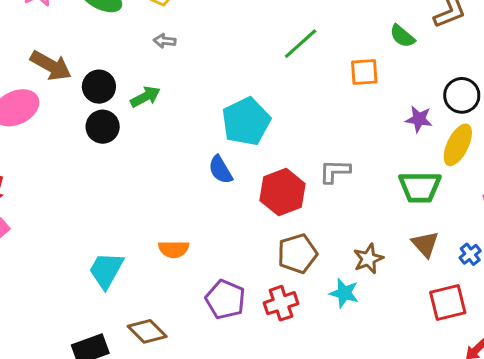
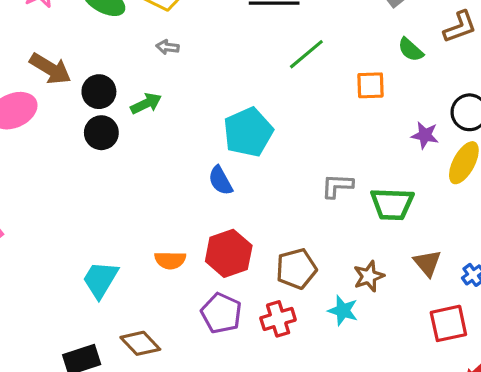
green trapezoid: (420, 187) -> (392, 204), moved
red hexagon: (283, 192) -> (229, 253), moved

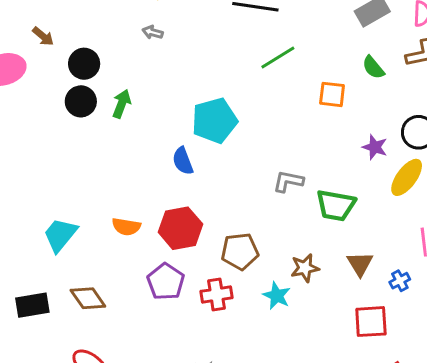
brown arrow: (50, 69) -> (43, 36), size x0.6
green arrow: (146, 104) -> (122, 104), moved, turned -52

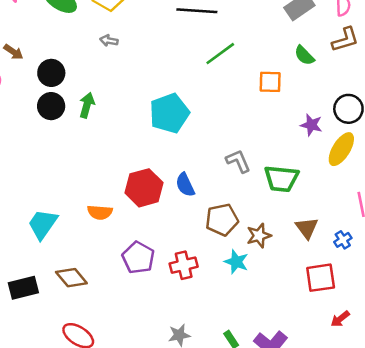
blue semicircle: (183, 161) -> (185, 185), moved
gray L-shape: (288, 181) -> (238, 161), turned 60
red hexagon: (180, 228) -> (144, 188), moved
brown pentagon: (240, 251) -> (222, 220), moved

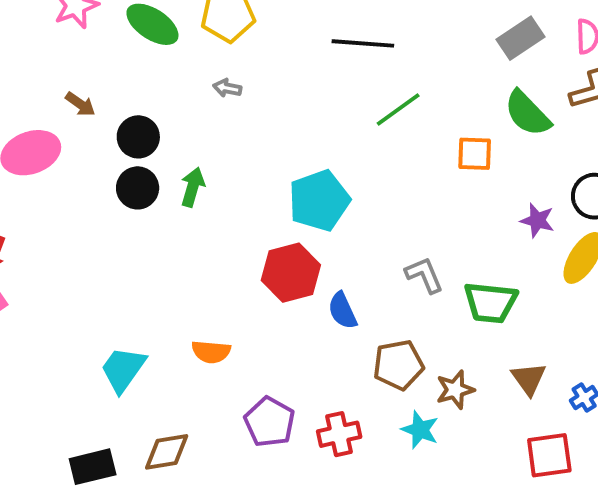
green semicircle: (304, 55) -> (527, 113), size x1.5
red hexagon: (144, 188) -> (291, 273), moved
brown diamond: (71, 278) -> (167, 452), turned -60

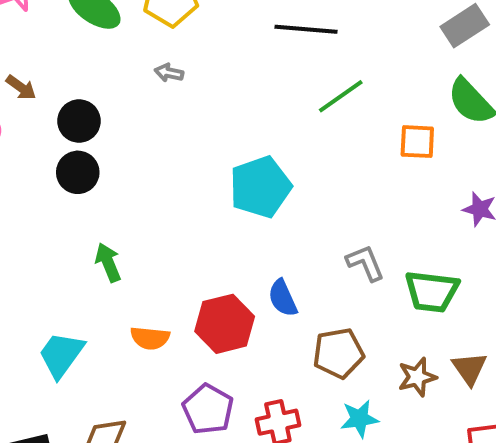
green arrow: (193, 187) -> (108, 263), moved, turned -39
red hexagon: (291, 273) -> (225, 324), moved
brown star: (455, 390) -> (417, 377), moved
cyan star: (420, 430) -> (359, 419), turned -30

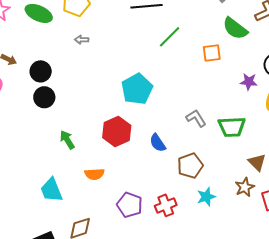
red hexagon: (225, 324) -> (117, 132), moved
cyan trapezoid: (61, 355) -> (51, 190), turned -48
brown star: (417, 377) -> (245, 187), moved

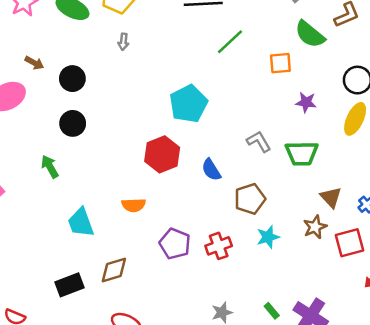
gray arrow: (82, 40) -> (123, 42), turned -88
purple star: (249, 82) -> (306, 102), moved
black circle: (44, 97) -> (73, 123), moved
green arrow: (67, 140) -> (50, 167), moved

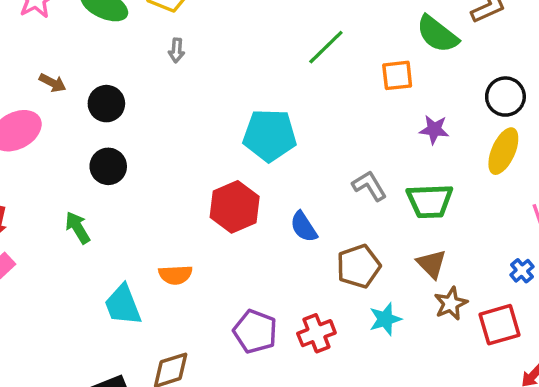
cyan pentagon: (188, 104) -> (270, 135), turned 30
brown triangle: (331, 197) -> (431, 264), moved
orange semicircle: (134, 205) -> (175, 275), moved

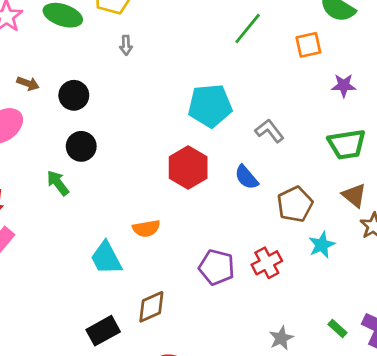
gray L-shape: (369, 186) -> (269, 131), moved
green arrow: (78, 228) -> (58, 183), moved

